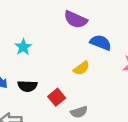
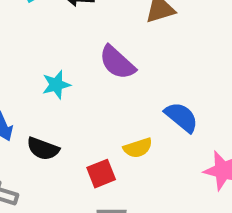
purple semicircle: (76, 19) -> (117, 63), moved
red square: (57, 97) -> (101, 174), moved

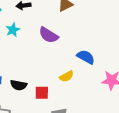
cyan star: (56, 85) -> (13, 30), moved
red square: (101, 174) -> (42, 93), moved, turned 32

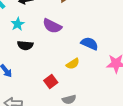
black semicircle: (19, 85) -> (25, 45), moved
red square: (42, 93) -> (51, 82), turned -32

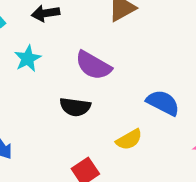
black semicircle: (25, 45) -> (75, 107), moved

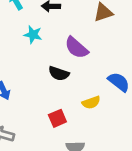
cyan star: (28, 59) -> (33, 35), turned 30

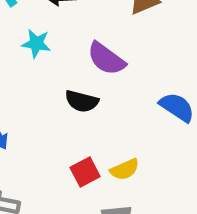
yellow semicircle: (91, 102) -> (125, 169), moved

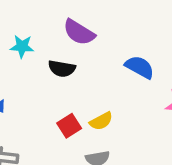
cyan star: (36, 43) -> (22, 46), moved

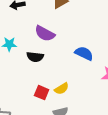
red square: (69, 126) -> (42, 93), turned -32

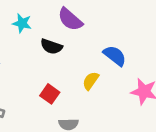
yellow semicircle: (62, 89) -> (91, 81), moved, turned 144

